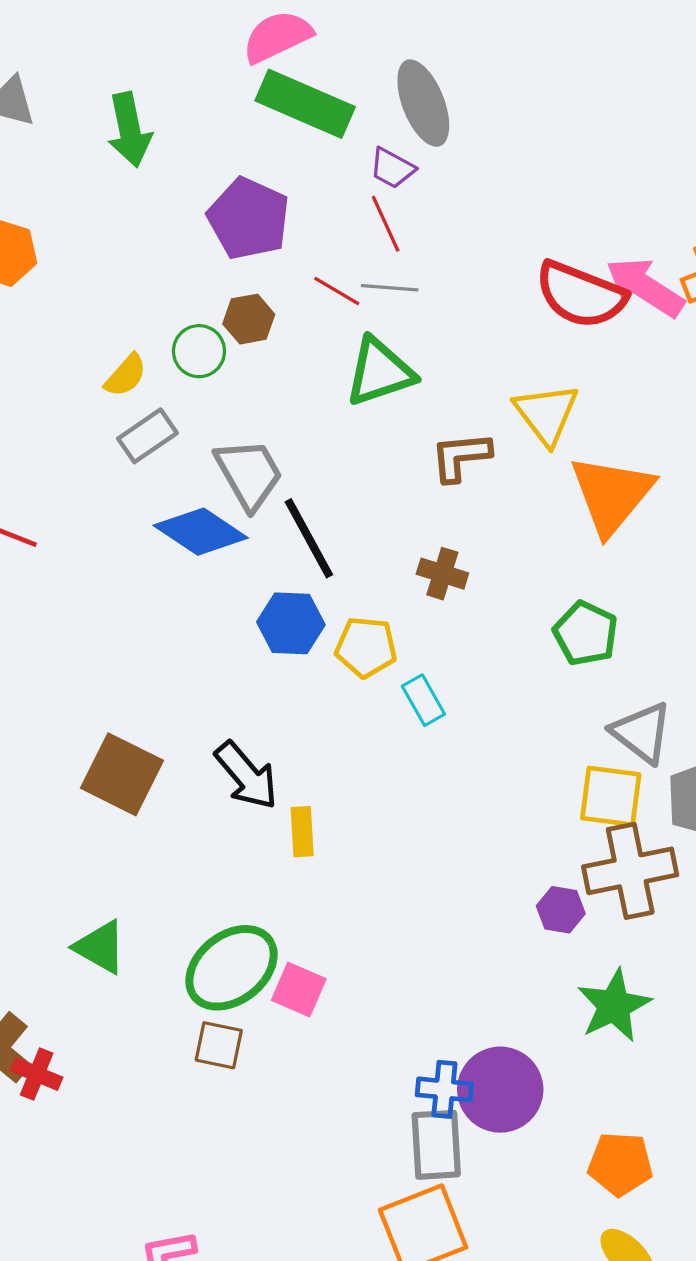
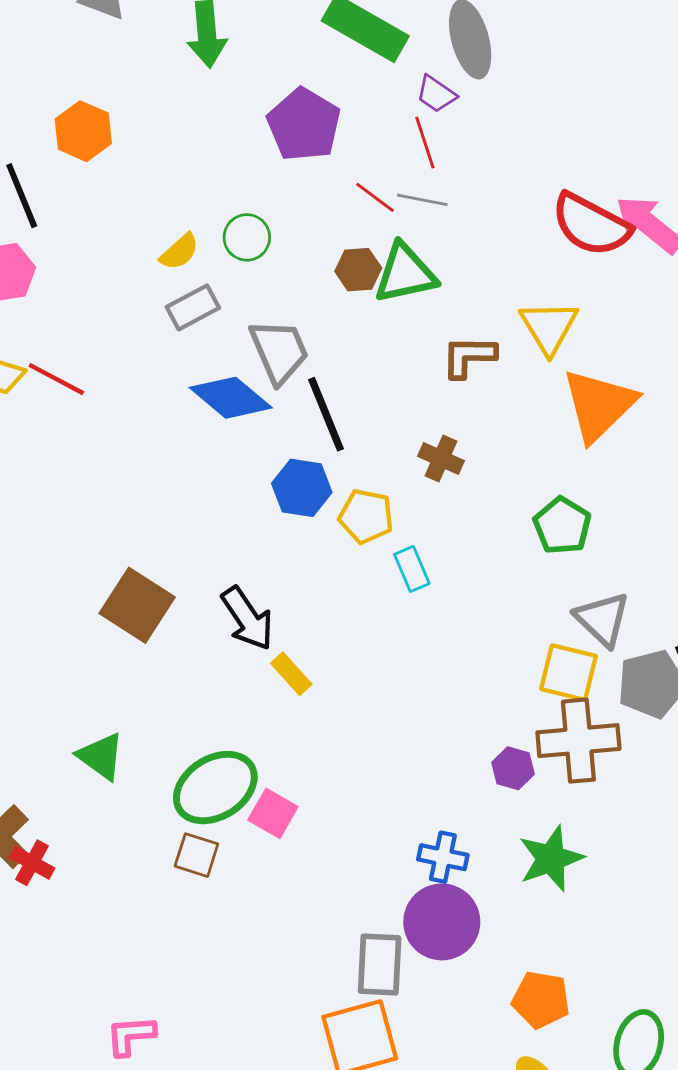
brown hexagon: (249, 319) -> (358, 270), moved
yellow rectangle: (302, 832) -> (291, 674), turned -45
blue cross: (444, 1089) -> (443, 857), moved

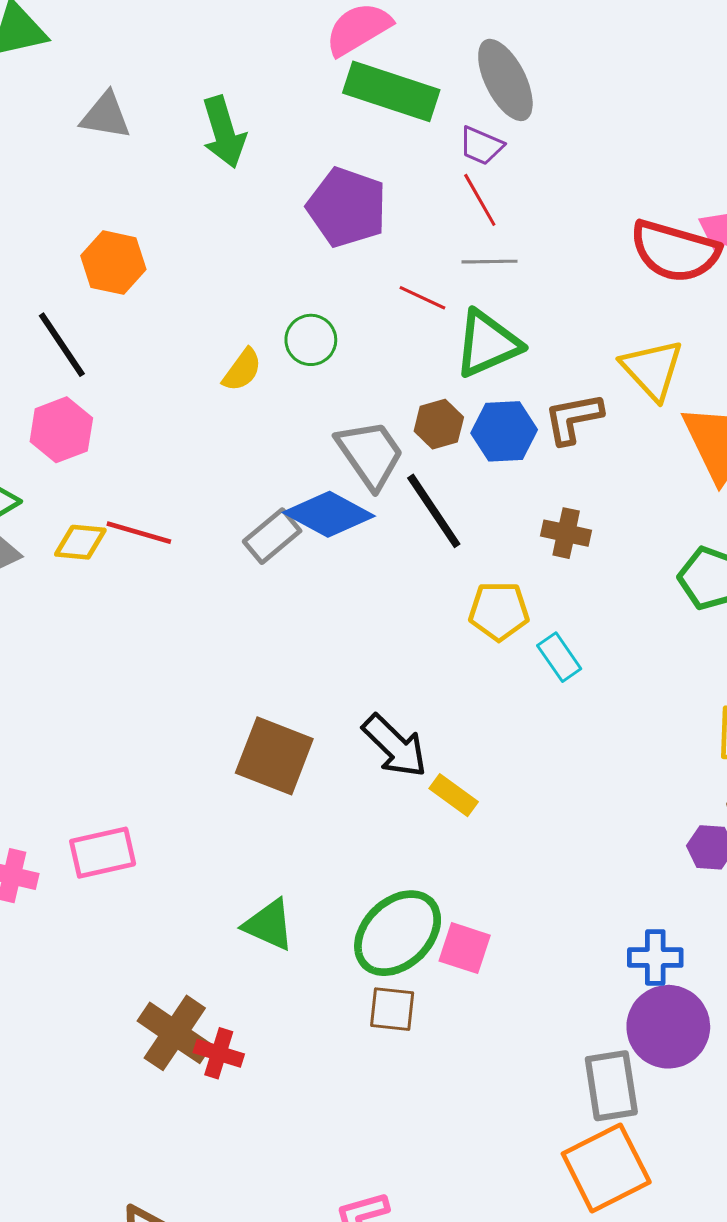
red line: (375, 197) -> (422, 298), moved
brown hexagon: (358, 270) -> (439, 424), moved
gray rectangle: (193, 307) -> (272, 536), moved
blue hexagon: (302, 488) -> (504, 431), moved

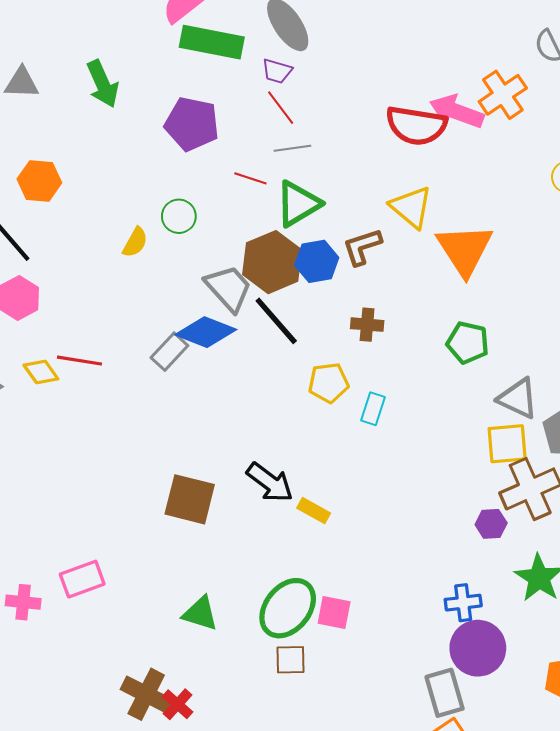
brown hexagon: (439, 424) -> (272, 262), size x1.8
yellow diamond: (80, 542) -> (41, 372), turned 56
cyan rectangle: (559, 657) -> (373, 409), turned 60
red cross: (219, 1053) -> (177, 704), turned 32

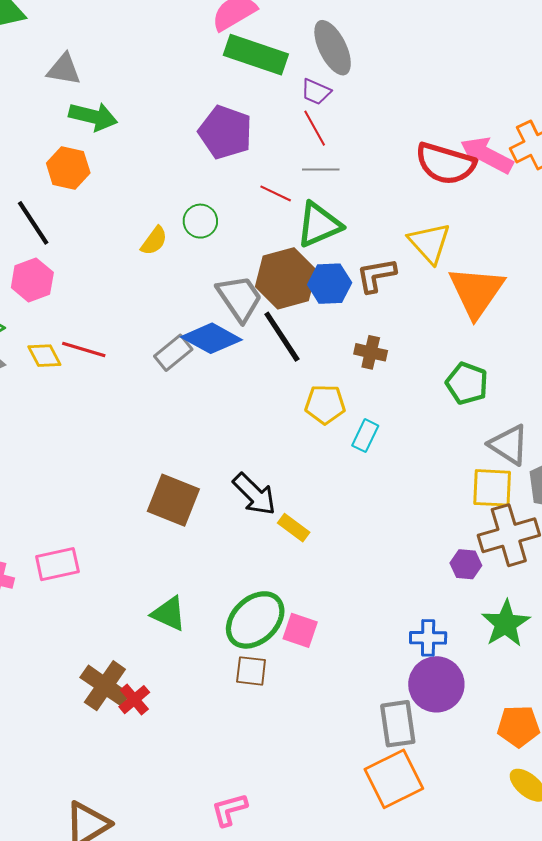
green arrow: (103, 84) -> (93, 116), moved, turned -60

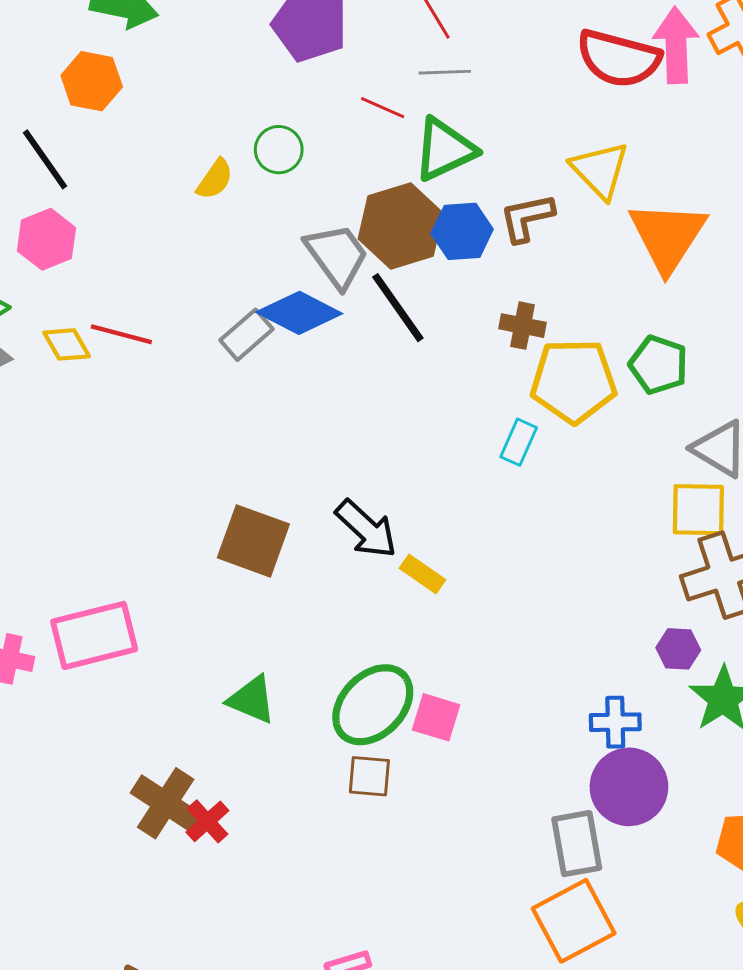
pink arrow: (487, 155) -> (676, 45), turned 62
yellow pentagon: (325, 404) -> (574, 381), moved, size x1.5
pink rectangle: (57, 564) -> (94, 635), size x1.4
purple hexagon: (466, 564) -> (678, 649), moved

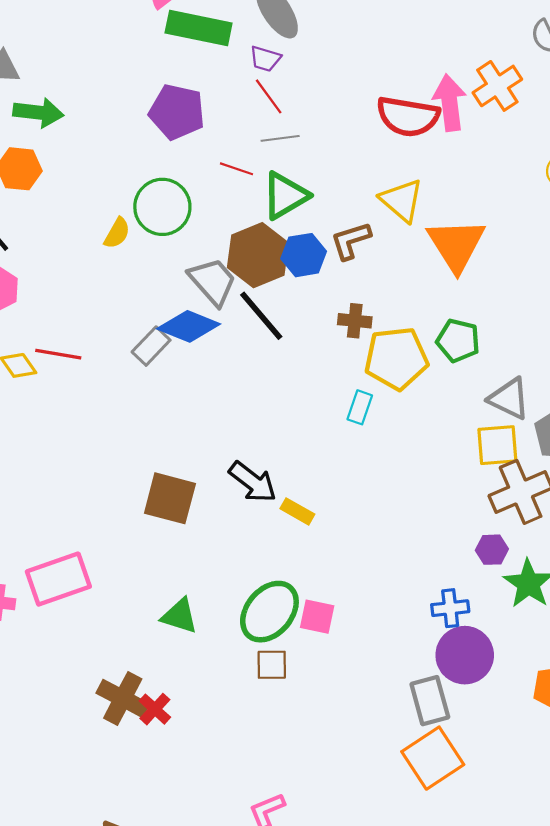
green circle: (279, 150) -> (162, 207), size x1.6

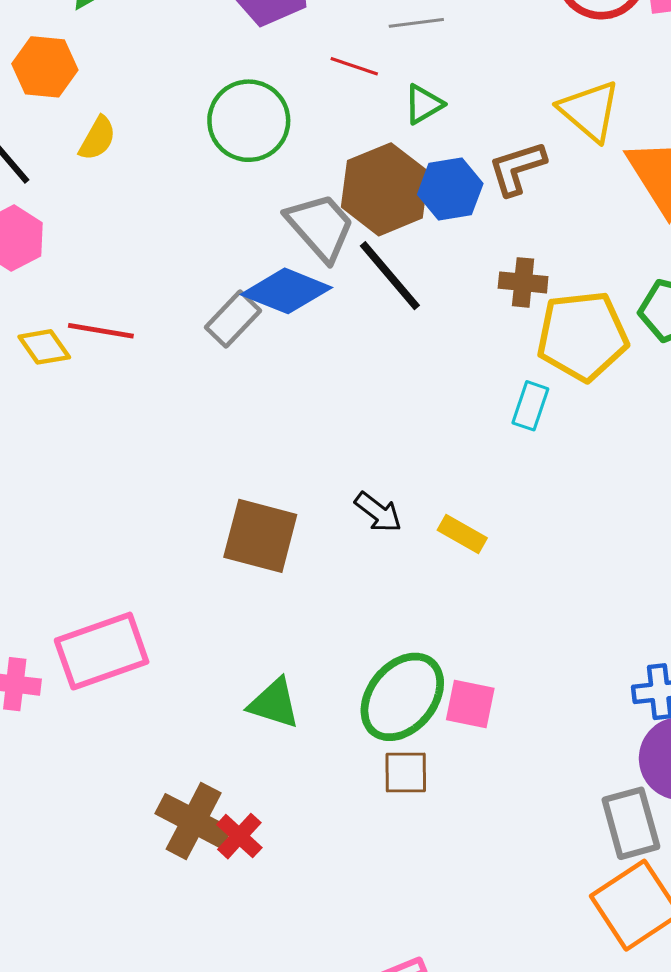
green triangle: (285, 196) -> (424, 104), size x0.6
yellow semicircle: (117, 233) -> (97, 138), moved
black arrow: (253, 482) -> (378, 512), size x0.7
yellow rectangle: (297, 511) -> (462, 534), moved

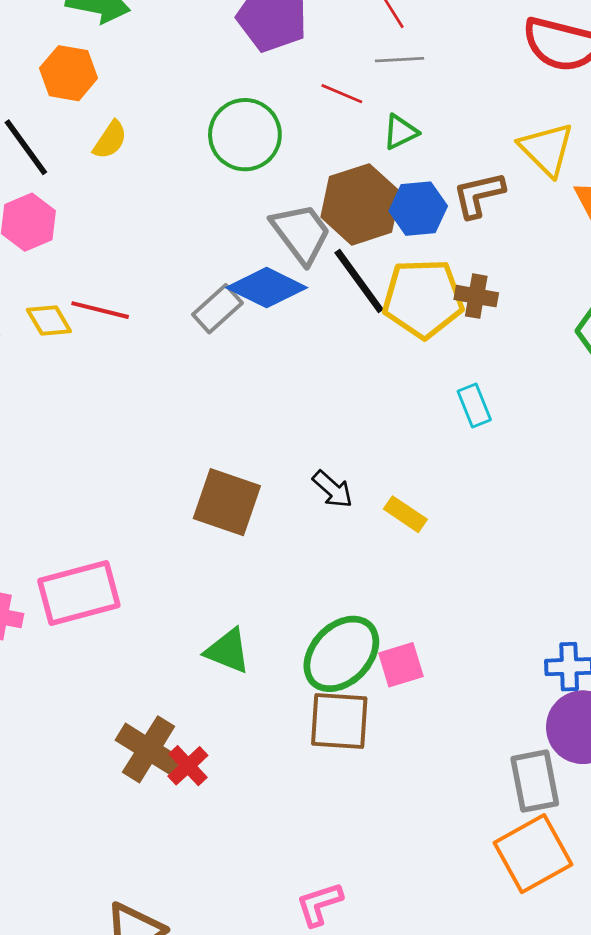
yellow pentagon: (582, 336) -> (423, 298), moved
cyan rectangle: (530, 406) -> (474, 406), turned -45
pink square: (470, 704) -> (401, 665), turned -33
brown square: (406, 773) -> (339, 721), size x1.5

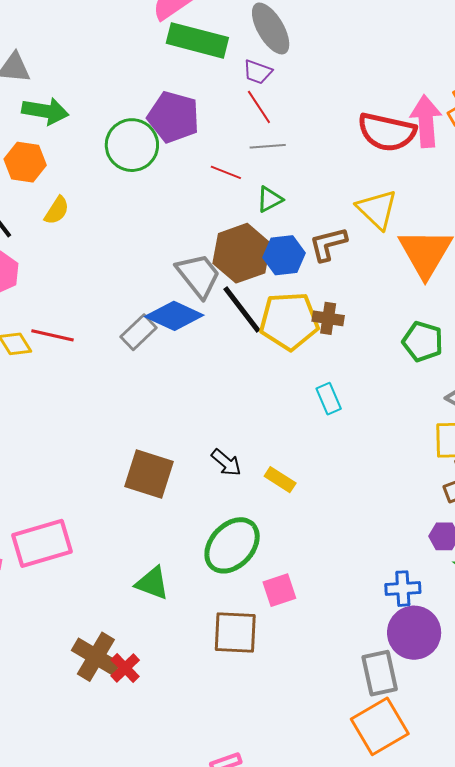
green circle: (245, 135) -> (132, 145), moved
green ellipse: (341, 654) -> (232, 545), moved

